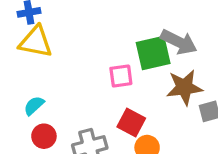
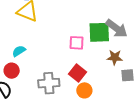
brown star: (184, 87) -> (115, 57), size x0.7
red circle: (44, 136) -> (12, 71), moved

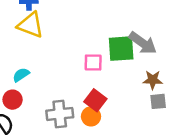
brown star: (115, 57) -> (153, 80), moved
orange circle: (84, 90) -> (91, 116), moved

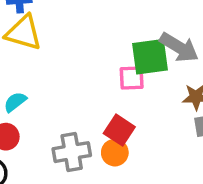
pink square: (93, 62) -> (132, 78), moved

